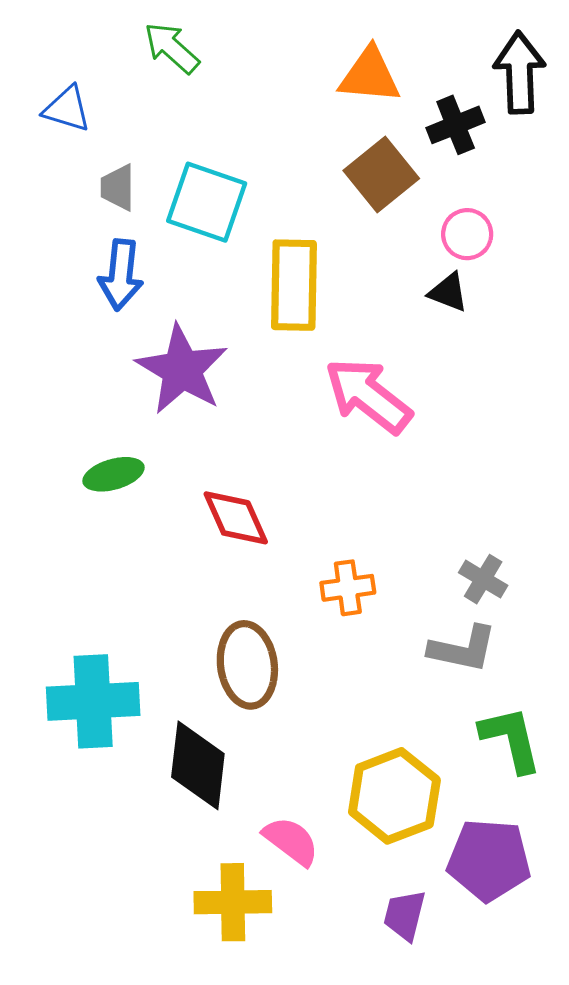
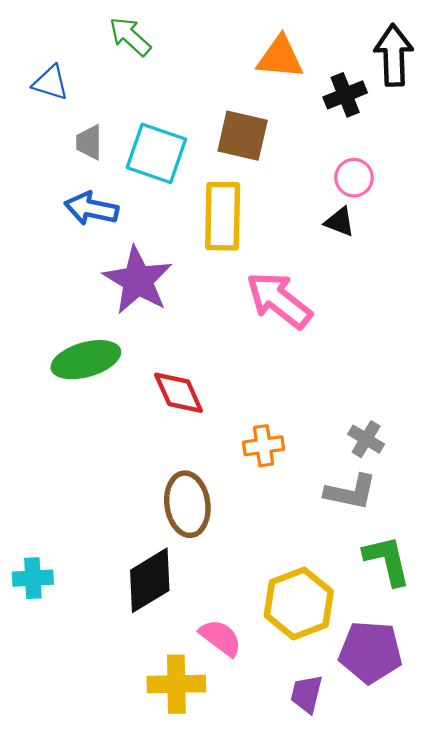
brown square: (381, 174) -> (243, 136), moved, turned -38
blue arrow: (121, 275) -> (91, 209), turned 96
green ellipse: (113, 474) -> (86, 360), size x1.5
cyan cross: (93, 701) -> (33, 578), moved, size x0.6
black diamond: (198, 765) -> (150, 580), turned 52

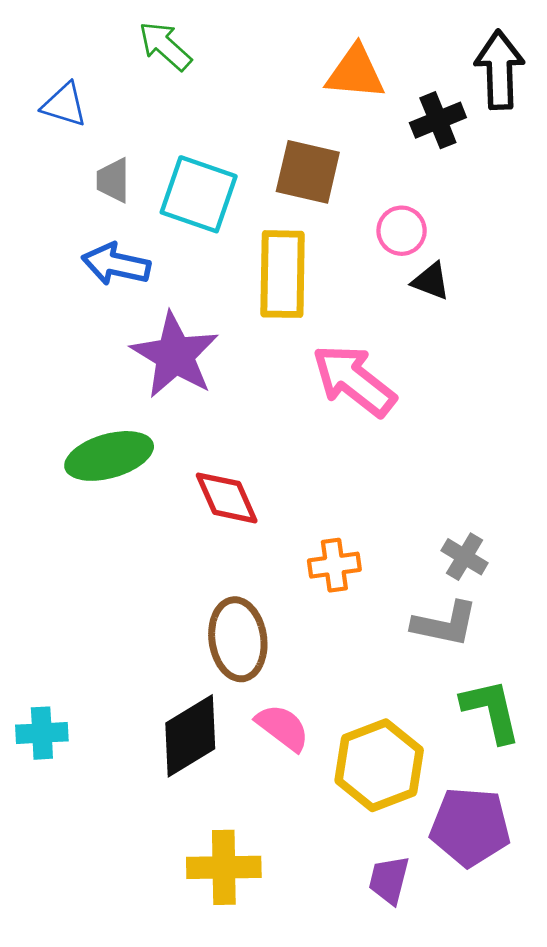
pink circle: (354, 178) -> (402, 231), moved
pink semicircle: (220, 638) -> (283, 727), moved

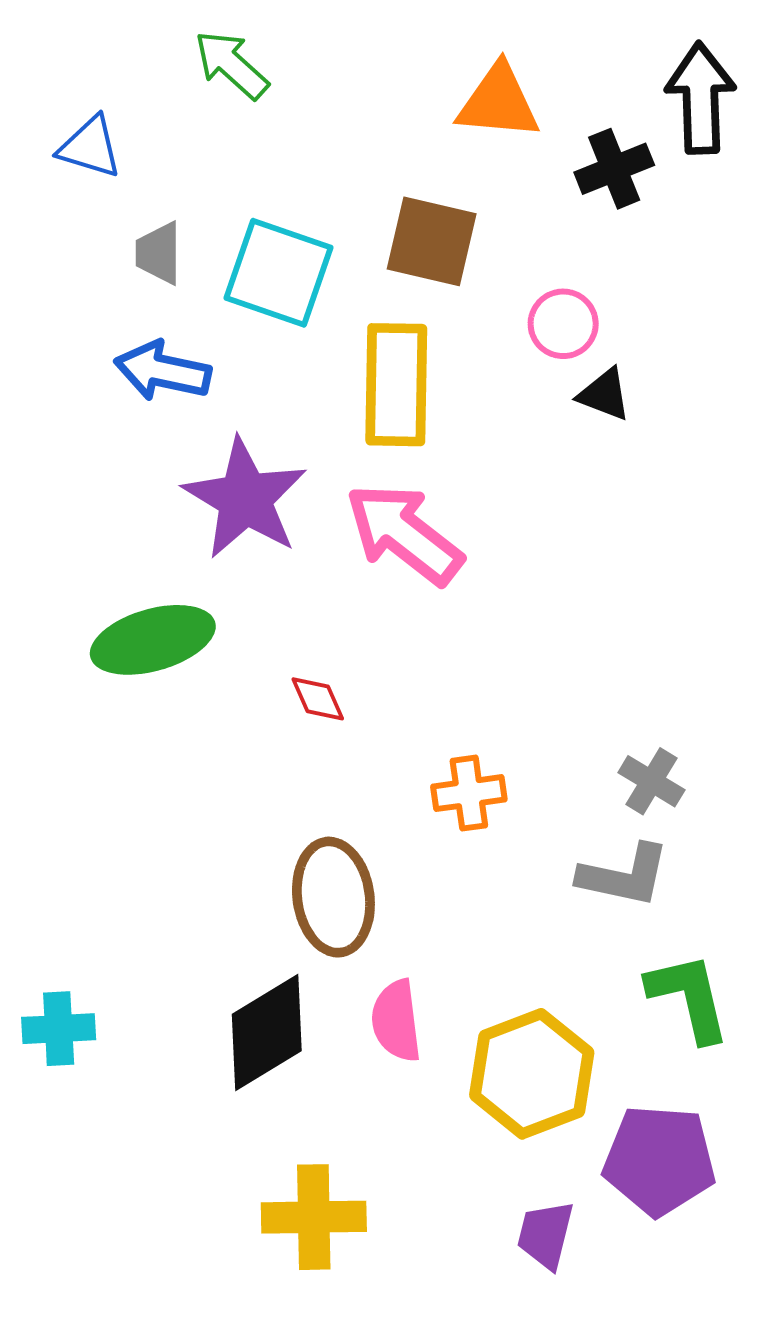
pink arrow: (354, 380) -> (404, 534), moved
red diamond: (227, 498) -> (318, 699), size x0.6
pink semicircle: (283, 727) -> (396, 1021), turned -134

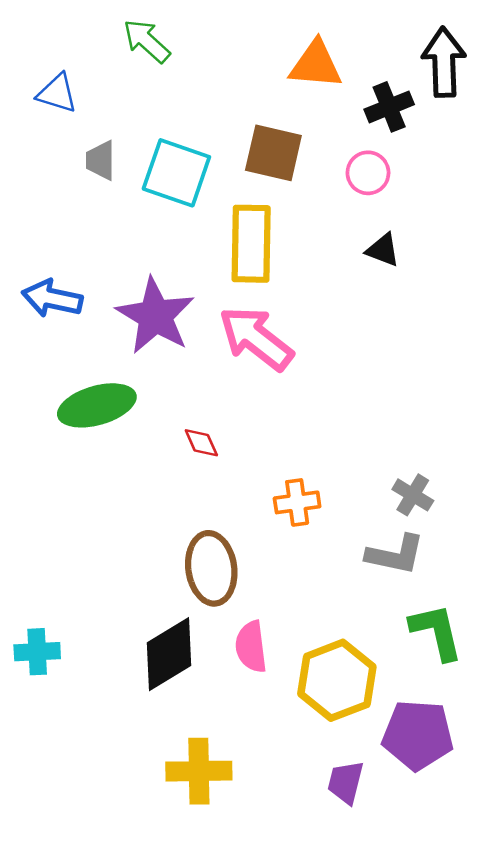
pink circle: (563, 324) -> (368, 173), moved
blue arrow: (163, 371) -> (52, 298), moved

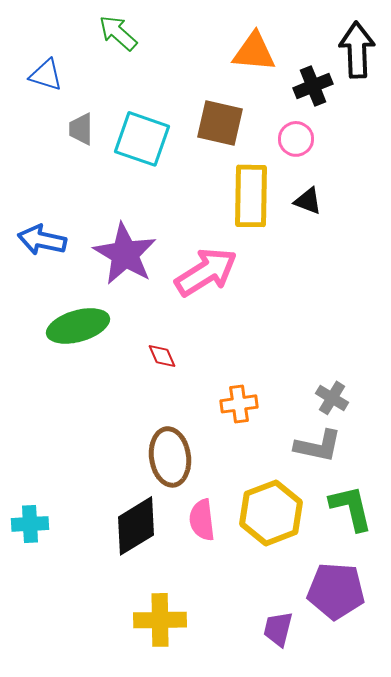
yellow rectangle: (251, 244) -> (251, 196), moved
pink arrow: (256, 338) -> (206, 272), turned 110
yellow hexagon: (337, 680) -> (271, 513), moved

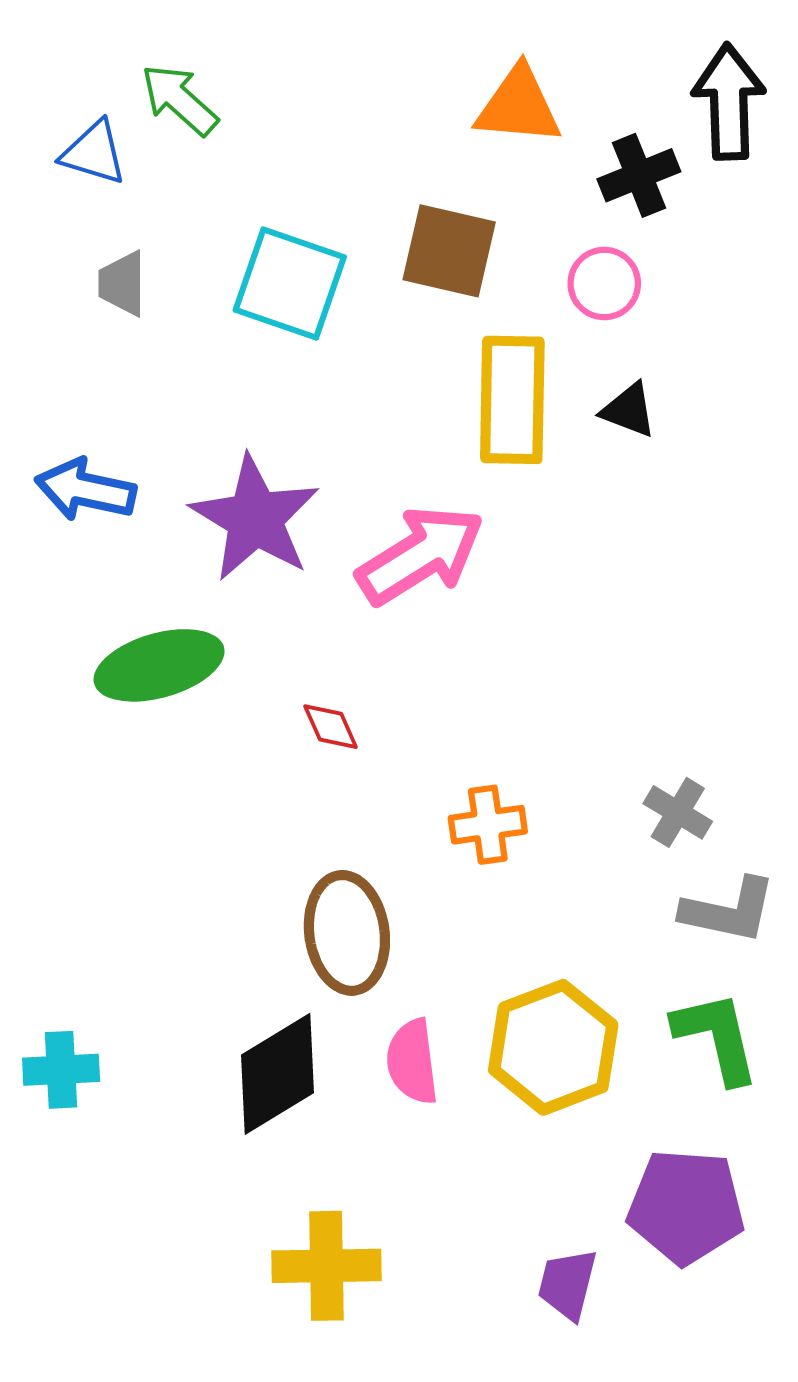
green arrow: (118, 33) -> (179, 100), moved
gray trapezoid: (81, 129) -> (122, 284), moved
gray L-shape: (318, 446) -> (729, 910), moved

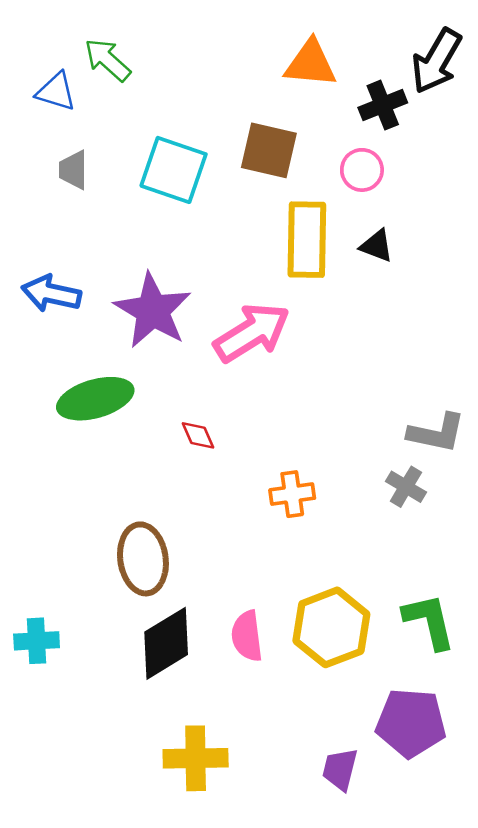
black arrow: (729, 102) -> (437, 61), turned -148
gray L-shape: (729, 910) -> (437, 433), moved
brown ellipse: (347, 933) -> (143, 559), moved

